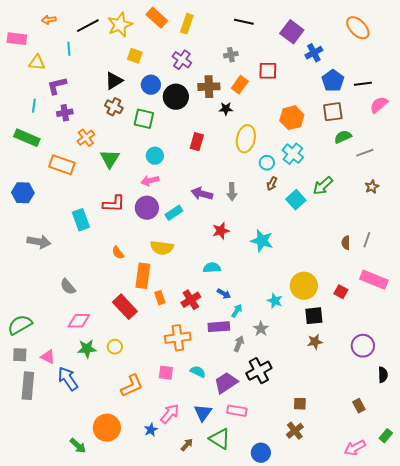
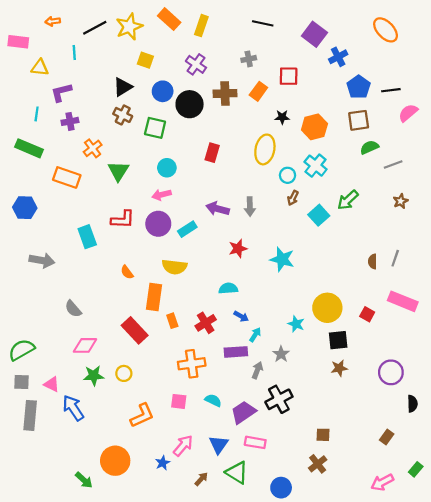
black star: (226, 109) -> (282, 117), moved
brown rectangle: (359, 406) -> (387, 437), turned 64

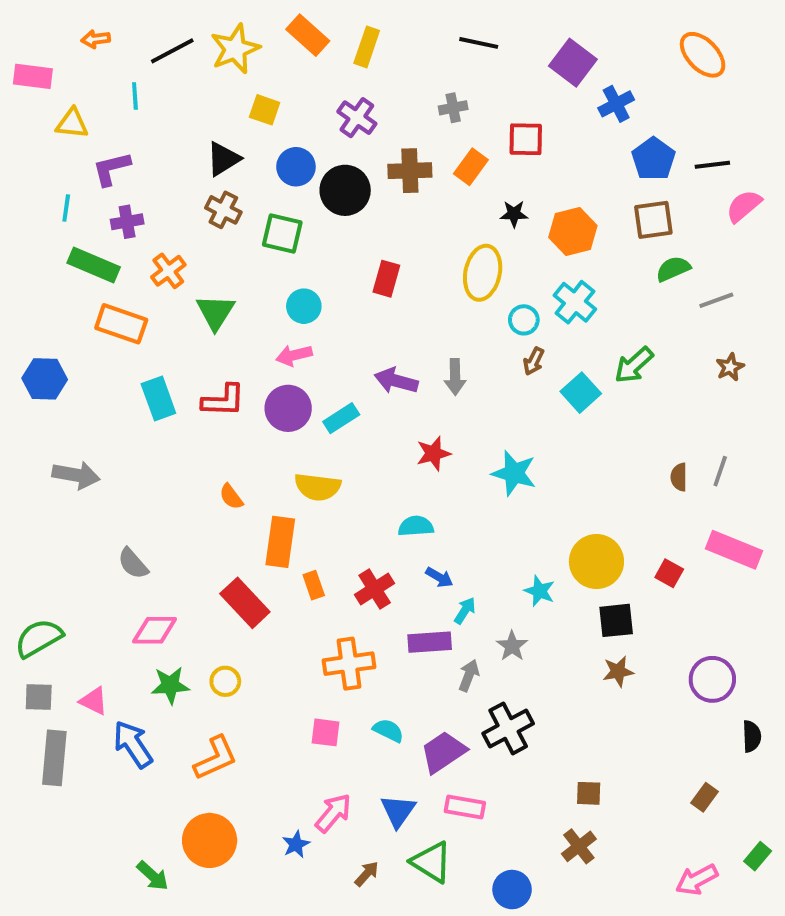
green rectangle: (29, 148) -> (94, 265), moved
cyan rectangle: (87, 237) -> (158, 398), moved
orange L-shape: (142, 415) -> (215, 758), moved

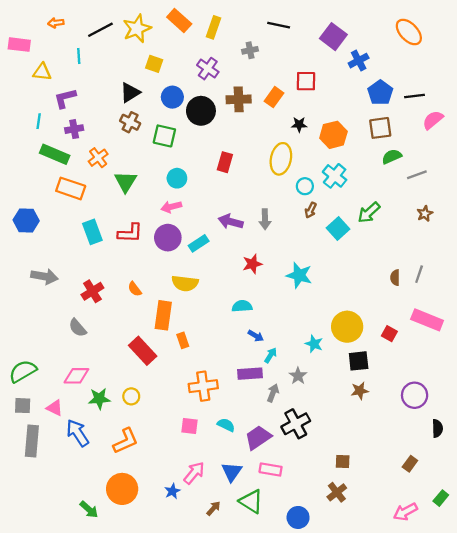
gray cross: (453, 108) -> (250, 50), moved
red cross: (375, 589) -> (92, 291), moved
pink diamond: (155, 630) -> (76, 376), moved

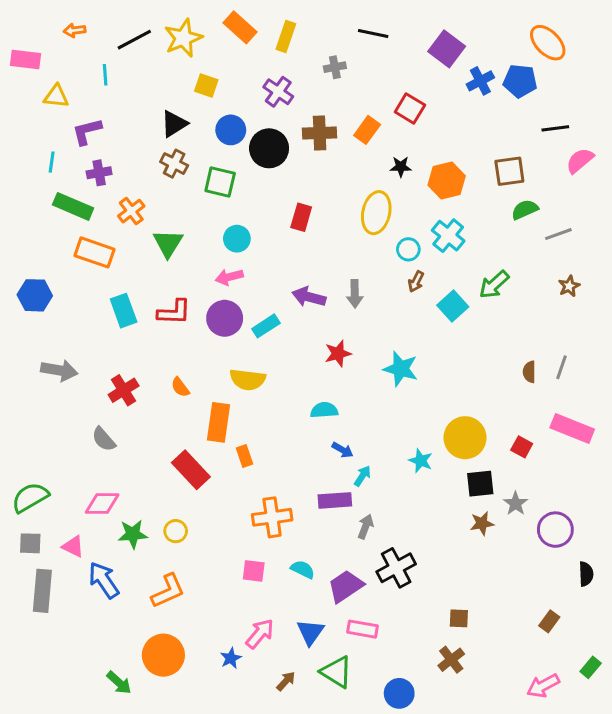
red square: (306, 81) -> (410, 109), turned 30
blue pentagon: (380, 93) -> (520, 81), moved, turned -30
gray star: (298, 376) -> (516, 504), moved

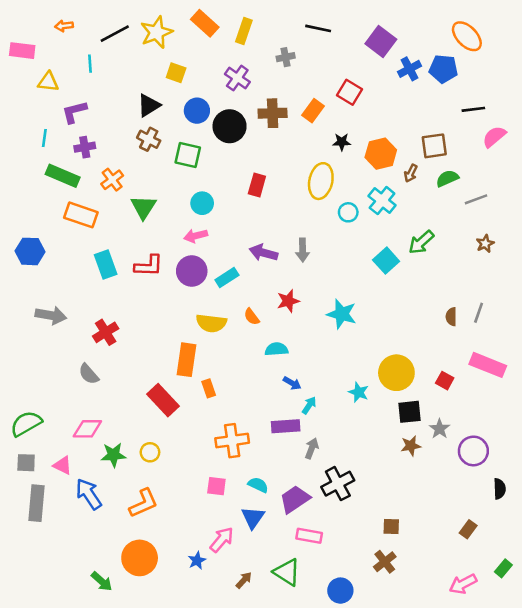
brown arrow: (416, 282) -> (411, 173), moved
orange semicircle: (180, 387) -> (252, 317), moved
blue triangle: (310, 632) -> (253, 517), moved

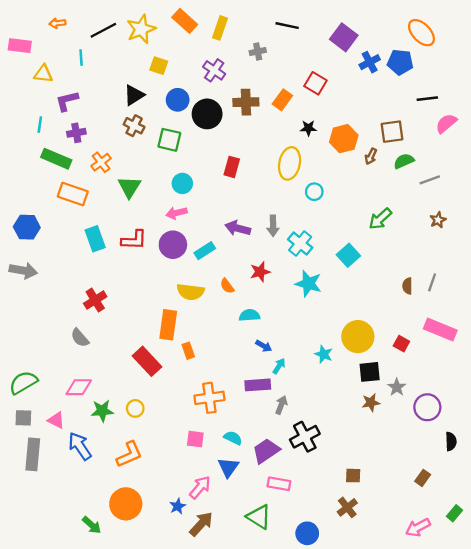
cyan cross: (382, 201) -> (300, 244), moved
cyan square: (386, 261) -> (348, 255), moved
gray arrow: (51, 315) -> (23, 271), moved
brown arrow: (244, 580) -> (201, 524), moved, size x1.6

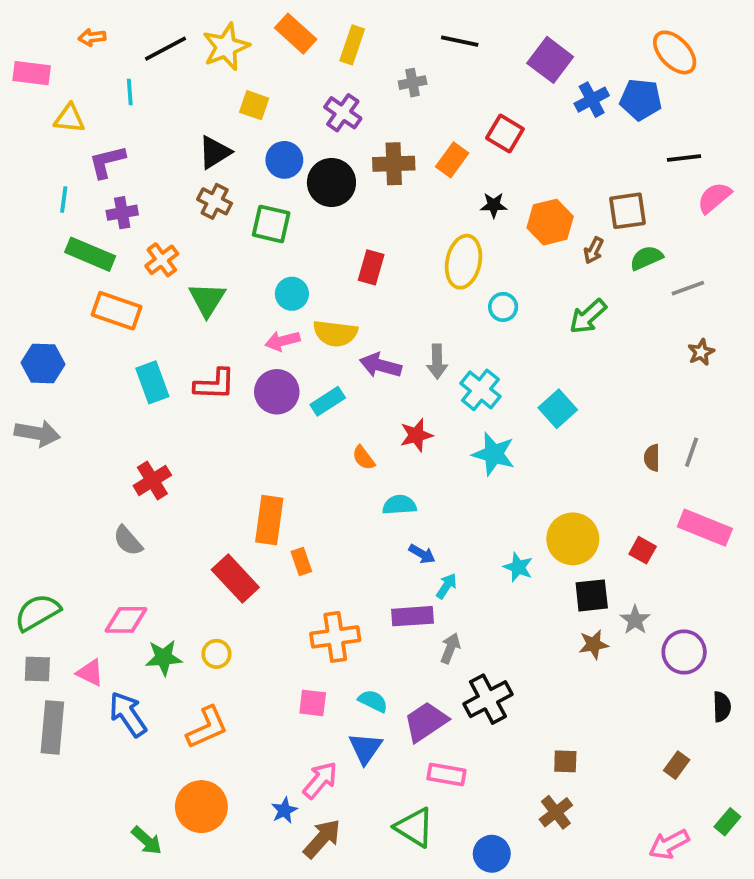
green arrow: (380, 219) -> (588, 316), moved
yellow semicircle: (191, 292) -> (335, 333), moved

